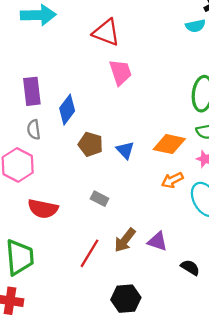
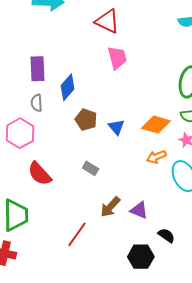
red semicircle: (43, 209) -> (40, 174), turned 32
red line: (90, 253) -> (77, 234), moved
black hexagon: (126, 299) -> (141, 257), moved

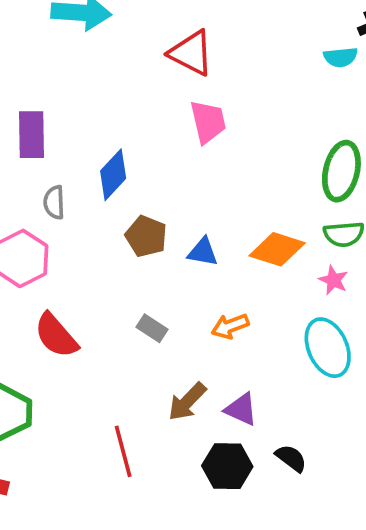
purple rectangle: (37, 69) -> (32, 135), moved
blue triangle: (116, 127) -> (203, 252), turned -42
orange arrow: (156, 157) -> (230, 326), moved
red line: (77, 234) -> (123, 451), turned -52
black hexagon: (141, 257) -> (227, 466), moved

